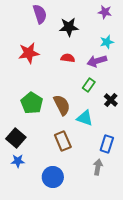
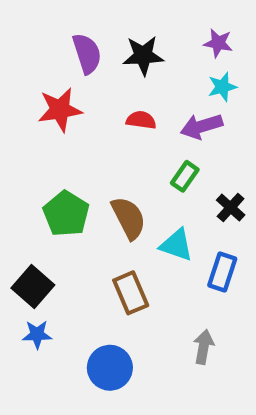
purple star: (105, 12) -> (218, 43), moved
purple semicircle: (40, 14) -> (87, 53), moved
blue rectangle: (107, 144) -> (222, 272), moved

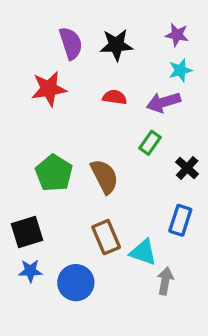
cyan triangle: (176, 245) -> (143, 252), moved
black square: (33, 287) -> (27, 232), turned 32
blue circle: (110, 368) -> (76, 283), moved

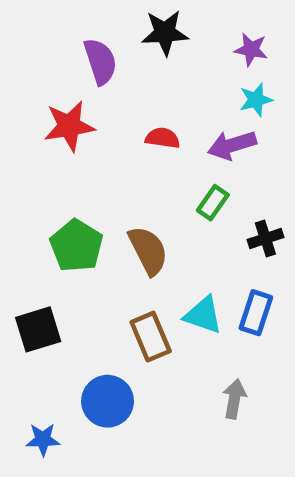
black star: (116, 45) -> (165, 33), moved
black cross: (187, 168) -> (265, 238), turned 30
cyan triangle: (143, 252) -> (203, 315), moved
blue star: (30, 271) -> (43, 439), moved

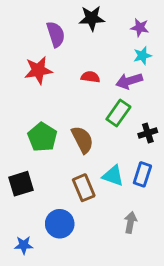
green rectangle: (213, 203) -> (118, 113), size x1.4

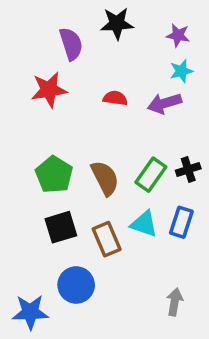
green rectangle: (118, 113) -> (151, 175), moved
black square: (21, 184) -> (61, 227), moved
gray arrow: (130, 222) -> (175, 302), moved
blue star: (24, 245) -> (30, 312), size x1.5

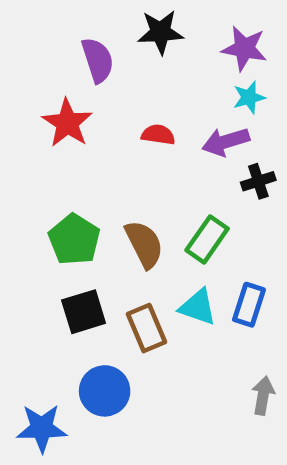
purple star: (178, 35) -> (244, 48), size x1.4
red star: (49, 90) -> (67, 123), turned -30
black cross: (188, 170) -> (258, 181), moved
gray arrow: (175, 302) -> (263, 396), moved

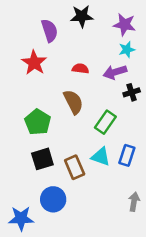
brown semicircle: (144, 244) -> (73, 102), moved

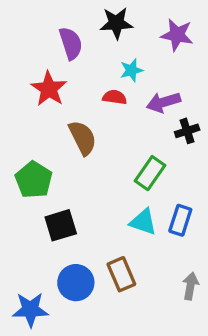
cyan star: (127, 50) -> (131, 70), moved
brown semicircle: (73, 102) -> (83, 138), moved
green pentagon: (38, 122) -> (34, 180), moved
brown rectangle: (75, 167) -> (121, 274), moved

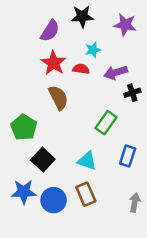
purple semicircle: (71, 43) -> (50, 31), turned 50
red star: (49, 89) -> (54, 63), moved
cyan triangle: (143, 222) -> (87, 161), moved
black square: (61, 225) -> (43, 160), turned -30
blue star: (30, 310) -> (24, 192), moved

